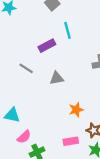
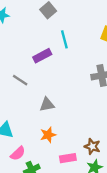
gray triangle: (57, 78) -> (47, 105), moved
orange star: (76, 110) -> (48, 135), moved

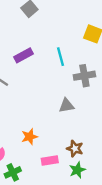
cyan line: (64, 39) -> (61, 57), moved
gray triangle: (47, 105) -> (66, 106), moved

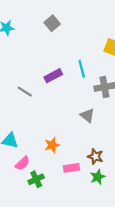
purple rectangle: (24, 55) -> (53, 76), moved
gray triangle: (66, 106) -> (87, 115), turned 49

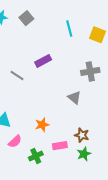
gray square: (52, 23) -> (26, 18), moved
cyan line: (82, 69) -> (69, 29), moved
green cross: (36, 179) -> (36, 156), moved

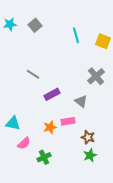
purple rectangle: (43, 61) -> (52, 94), moved
gray cross: (90, 71) -> (96, 76), turned -30
gray line: (17, 76) -> (33, 74), moved
pink rectangle: (60, 146) -> (68, 121), moved

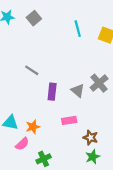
gray cross: (96, 76) -> (99, 83), moved
purple rectangle: (52, 94) -> (52, 92), turned -56
gray triangle: (81, 101) -> (78, 91), moved
orange star: (50, 127) -> (33, 127), moved

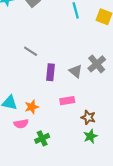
pink semicircle: (22, 144) -> (21, 124), turned 32

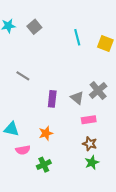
gray line: (31, 51) -> (23, 76), moved
pink rectangle: (67, 101) -> (89, 120), moved
orange star: (32, 107) -> (46, 133), moved

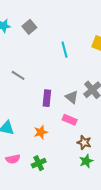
cyan line: (77, 37) -> (64, 50), moved
pink rectangle: (89, 120) -> (70, 120), moved, turned 32
pink semicircle: (23, 150) -> (13, 159), moved

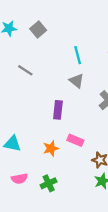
gray line: (18, 75) -> (25, 70), moved
gray triangle: (72, 97) -> (77, 81), moved
pink rectangle: (70, 120) -> (75, 140), moved

